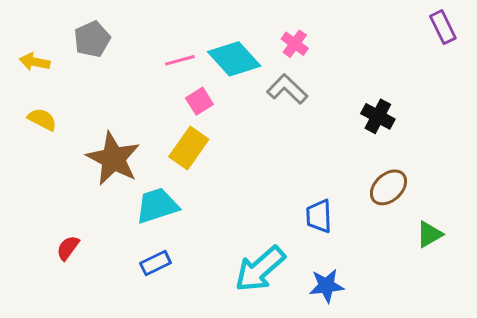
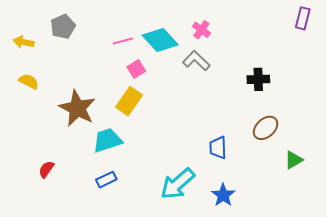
purple rectangle: (443, 27) -> (303, 18), turned 40
black cross: (378, 116) -> (258, 79), turned -30
blue star: (326, 286) -> (223, 195), turned -30

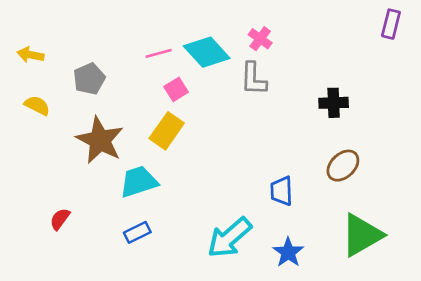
gray pentagon: (63, 27) -> (89, 79), moved
gray L-shape: (196, 61) -> (253, 79), turned -132
green triangle: (293, 160) -> (362, 235), moved, size x1.8

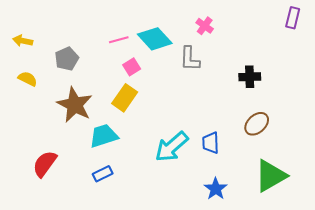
pink cross: (260, 39) -> (205, 26), moved
red semicircle: (60, 219) -> (45, 164), size x1.6
cyan arrow: (229, 238) -> (172, 147), moved

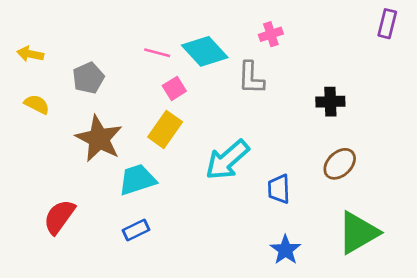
pink cross: (205, 26) -> (271, 34), turned 36
pink line: (119, 40) -> (157, 53), turned 30
cyan arrow: (172, 147) -> (227, 160), moved

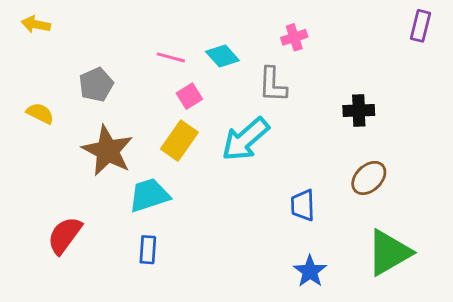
cyan diamond: (205, 51) -> (222, 56), size x0.7
yellow arrow: (30, 54) -> (36, 24), moved
cyan arrow: (227, 160) -> (245, 139), moved
blue rectangle: (136, 230) -> (148, 250), turned -60

